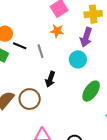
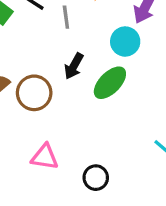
green ellipse: (91, 91) -> (110, 83), moved

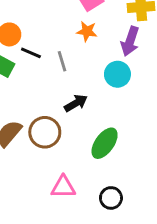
black arrow: (74, 66) -> (76, 103), turned -140
green ellipse: (110, 83) -> (105, 143), moved

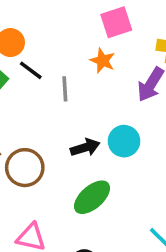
cyan circle: (117, 74) -> (124, 141), moved
black arrow: (76, 103) -> (85, 147), moved

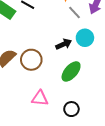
gray line: (65, 89) -> (75, 12), moved, turned -32

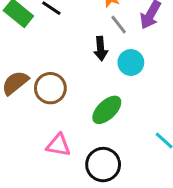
black arrow: (64, 44) -> (101, 49), moved, turned 105
black circle: (71, 109) -> (103, 165), size x1.5

